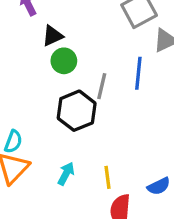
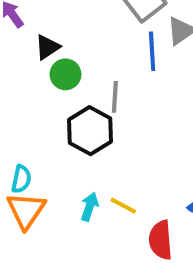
blue line: (138, 73) -> (152, 51), moved
yellow line: (107, 177) -> (123, 206), moved, turned -45

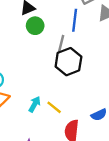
blue line: (152, 51) -> (75, 20), moved
black hexagon: (90, 131) -> (68, 62), moved

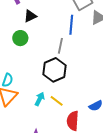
green circle: (35, 26) -> (20, 38), moved
black hexagon: (68, 62) -> (54, 70), moved

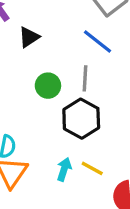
blue line: (71, 25) -> (98, 42), turned -48
green circle: (20, 38) -> (48, 86), moved

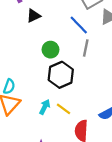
gray line: (85, 78) -> (86, 48), moved
green circle: (48, 86) -> (51, 50), moved

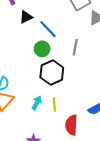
blue line: (79, 25) -> (48, 29), moved
yellow line: (63, 109) -> (54, 105), turned 48

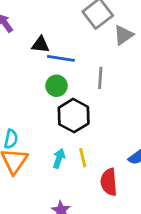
black triangle: (26, 17) -> (40, 45), moved, turned 40
blue line: (48, 29) -> (61, 58), turned -30

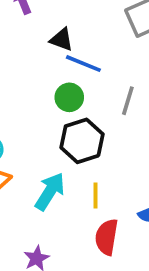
yellow line: (83, 158) -> (96, 195), moved
cyan arrow: (59, 159) -> (50, 191), size x1.5

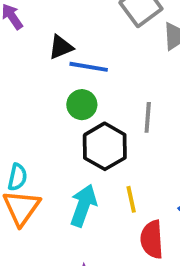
black triangle: (62, 40) -> (61, 47), turned -30
gray line: (128, 101) -> (148, 117), moved

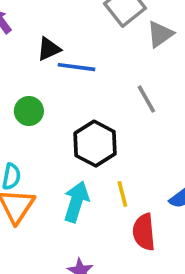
green circle: (82, 105) -> (29, 111), moved
gray line: (148, 117) -> (146, 99), moved, turned -32

